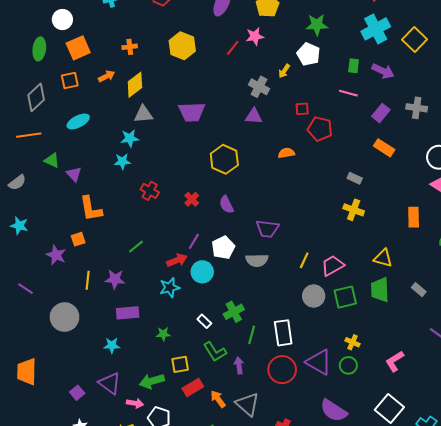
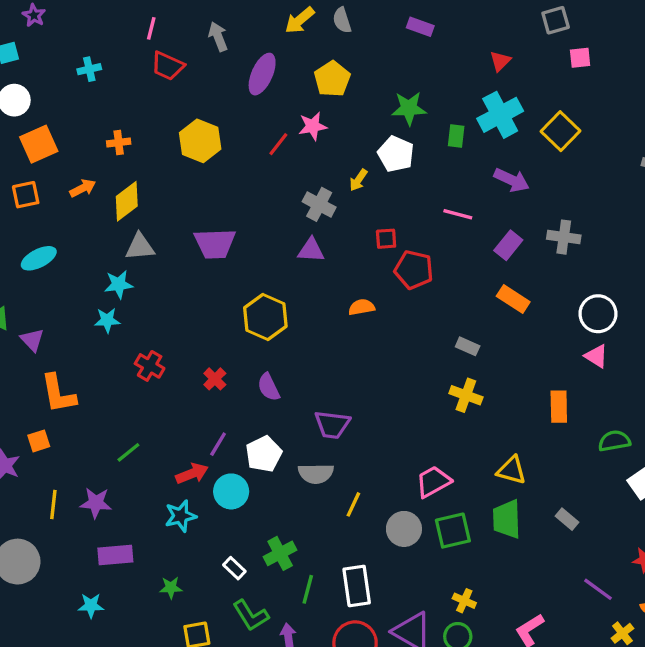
green rectangle: (354, 66) -> (456, 136), moved
yellow line: (304, 260) -> (353, 504), moved

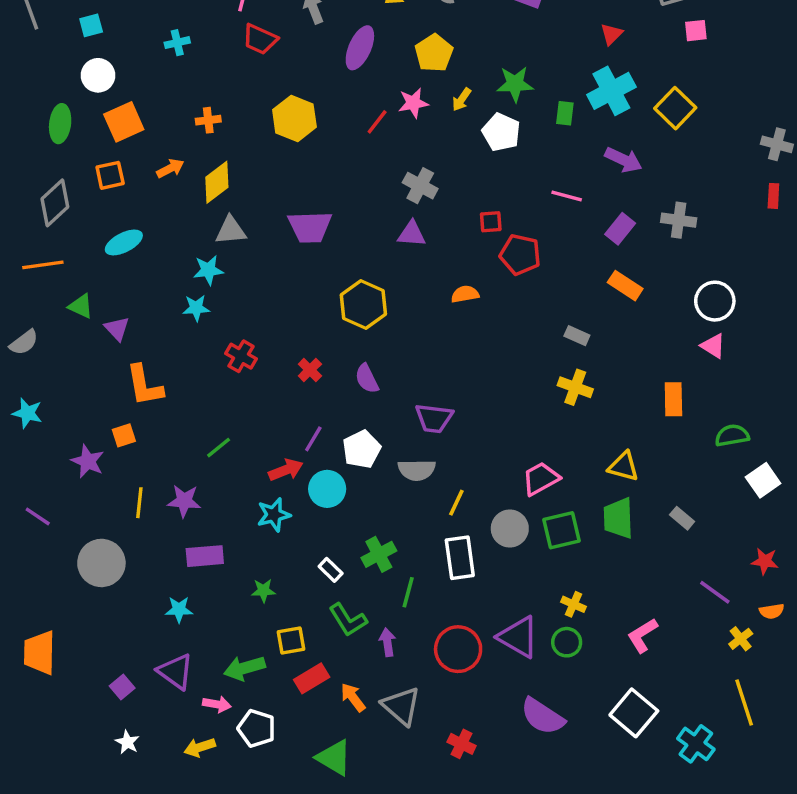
yellow arrow: (358, 180) -> (462, 99), moved
white rectangle: (357, 586) -> (460, 558), moved

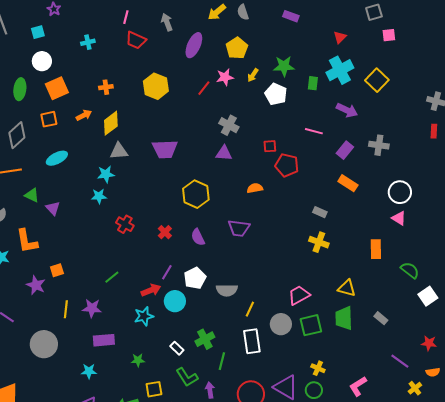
orange L-shape: (145, 385) -> (27, 241), moved
purple trapezoid: (434, 418) -> (239, 228), moved
green semicircle: (732, 435) -> (410, 270), turned 48

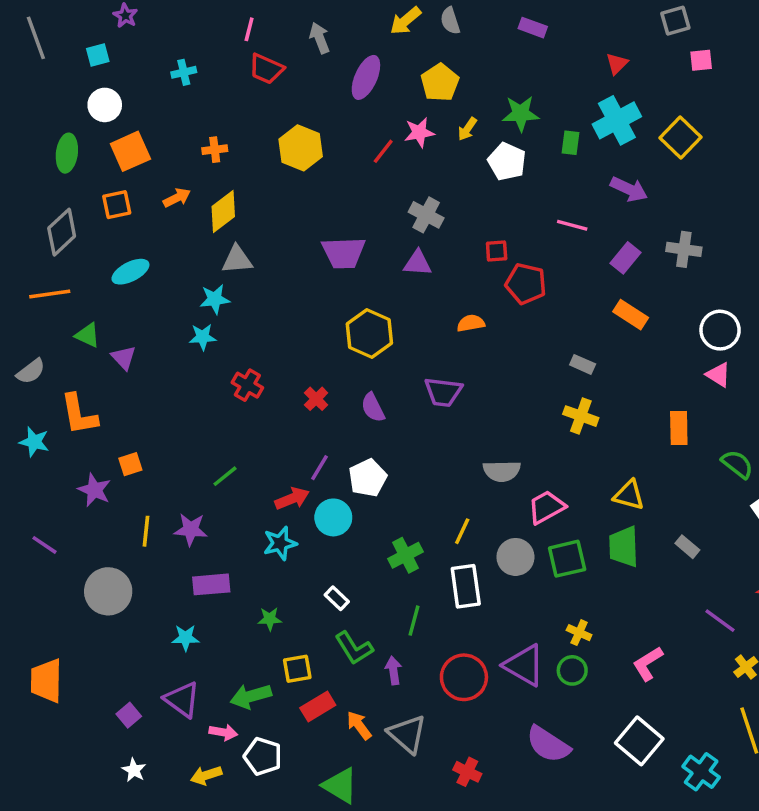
purple trapezoid: (165, 149) -> (344, 253), moved
gray semicircle: (227, 290) -> (502, 471), moved
green cross: (205, 339) -> (405, 555), moved

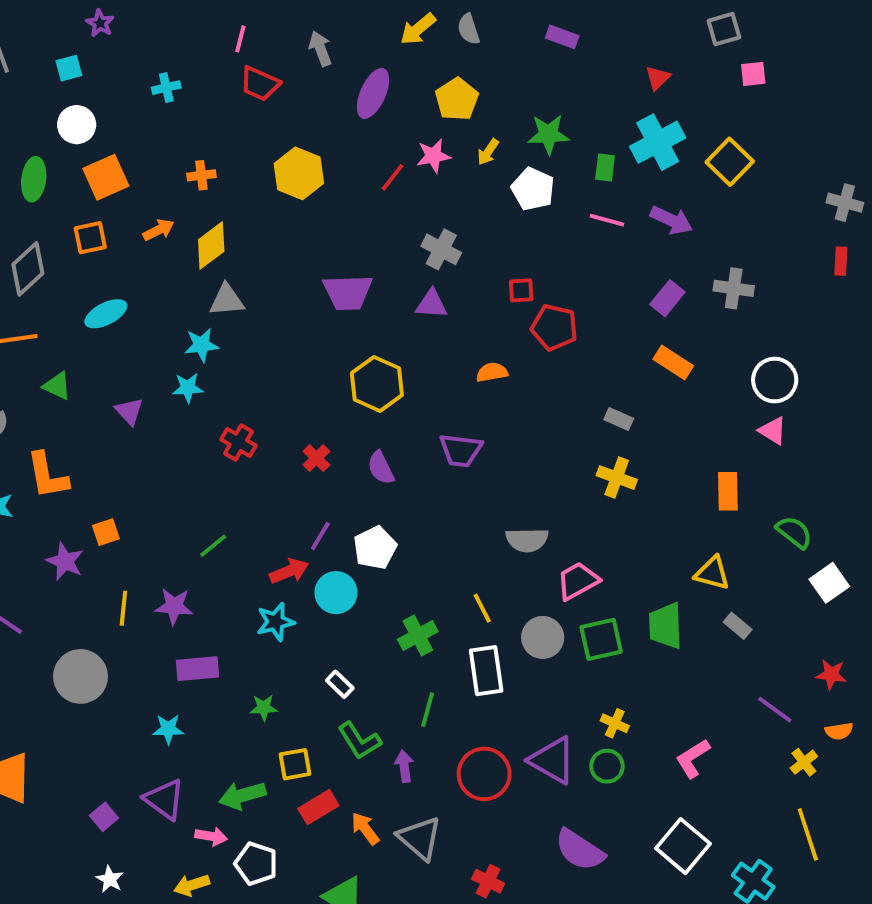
pink line: (572, 225) -> (607, 220), moved
purple triangle: (124, 358) -> (129, 411), moved
yellow triangle: (629, 495) -> (712, 573), moved
yellow line: (462, 531) -> (482, 608), turned -52

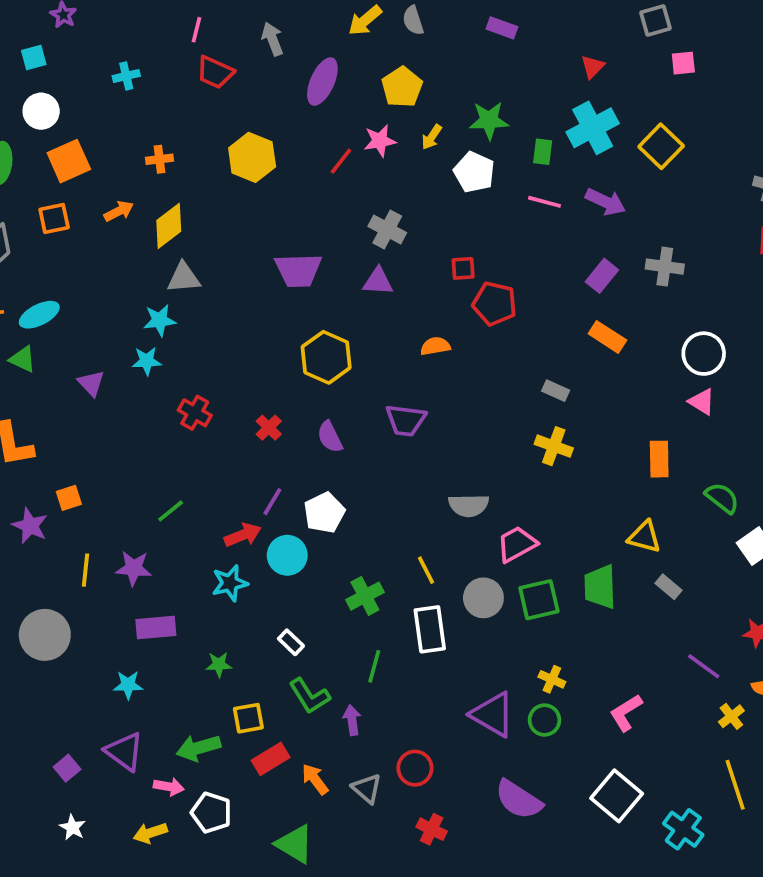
cyan ellipse: (106, 314) -> (39, 315), moved
red circle: (484, 774) -> (415, 768), moved, size x0.7
gray triangle: (420, 838) -> (367, 788), size x0.7

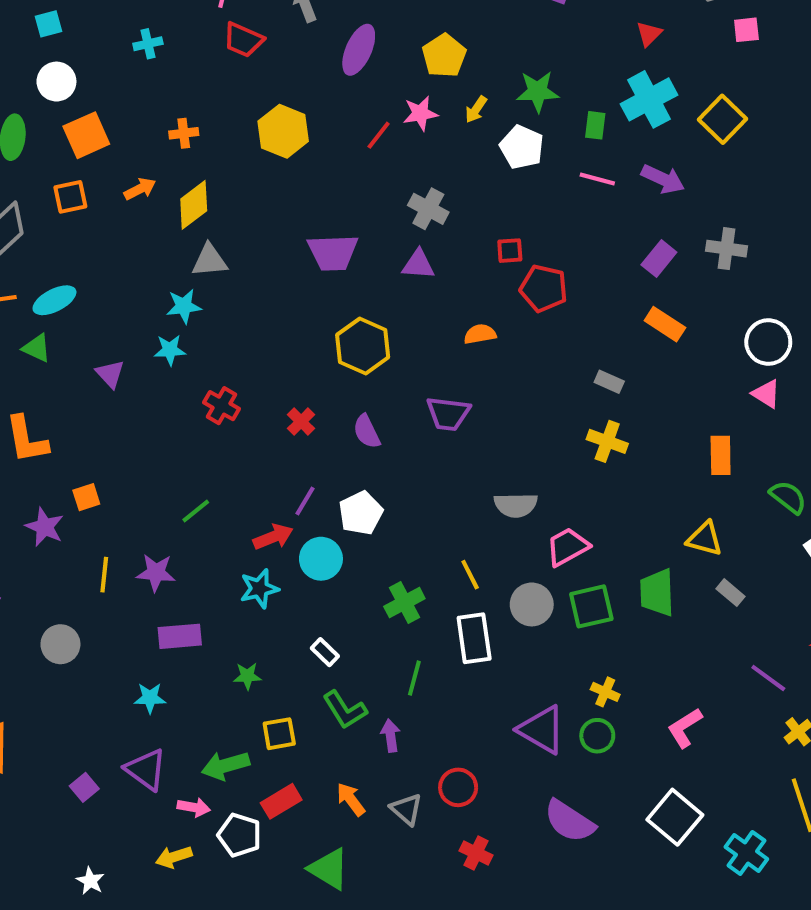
gray circle: (45, 635) -> (60, 644), size x0.7
red rectangle: (271, 759) -> (281, 801), moved
white star: (73, 827) -> (90, 881), moved

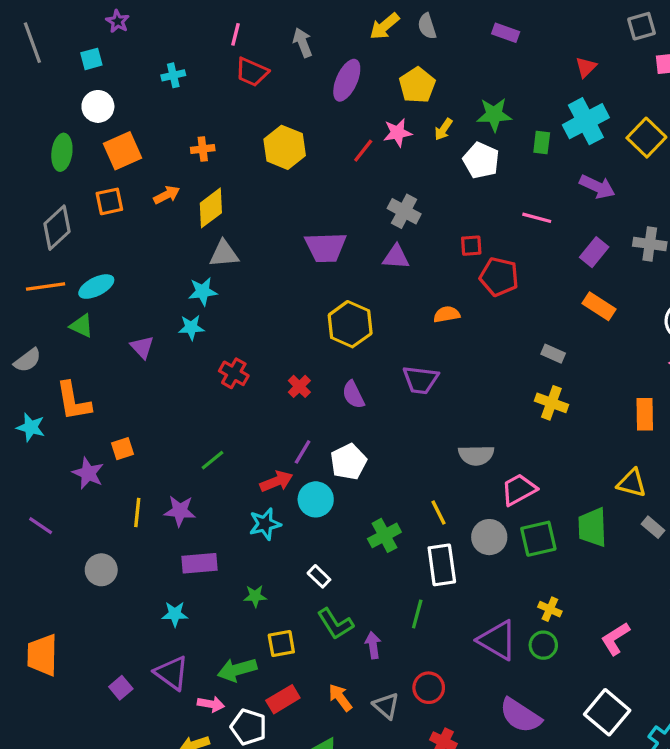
pink line: (597, 179) -> (537, 218), moved
green line: (414, 678) -> (417, 614), moved

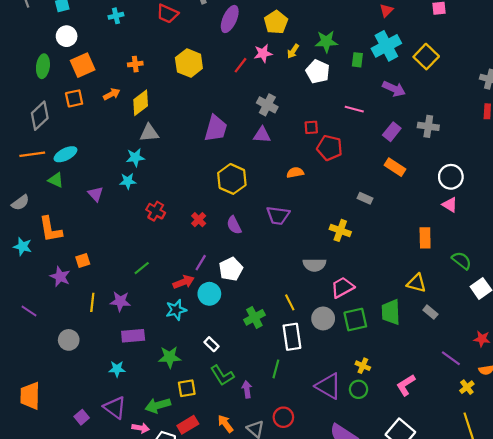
purple trapezoid: (326, 247) -> (216, 128), turned -72
yellow cross: (551, 403) -> (340, 230), moved
green star: (255, 596) -> (170, 357), size x1.5

